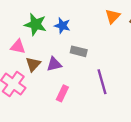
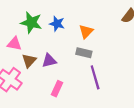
orange triangle: (113, 16) -> (86, 31), moved
gray rectangle: (79, 51) -> (84, 53), moved

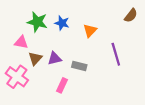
gray rectangle: (84, 53) -> (79, 66), moved
purple line: (95, 77) -> (116, 54), moved

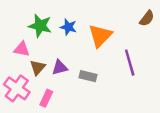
orange triangle: (90, 31) -> (100, 36), size x1.5
pink rectangle: (62, 85) -> (46, 98), moved

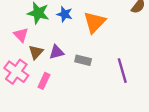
pink triangle: (22, 49) -> (21, 35), turned 35
purple line: (130, 63) -> (122, 71), moved

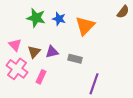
pink triangle: (21, 35) -> (15, 45), moved
purple line: (122, 71) -> (94, 84), moved, turned 35

